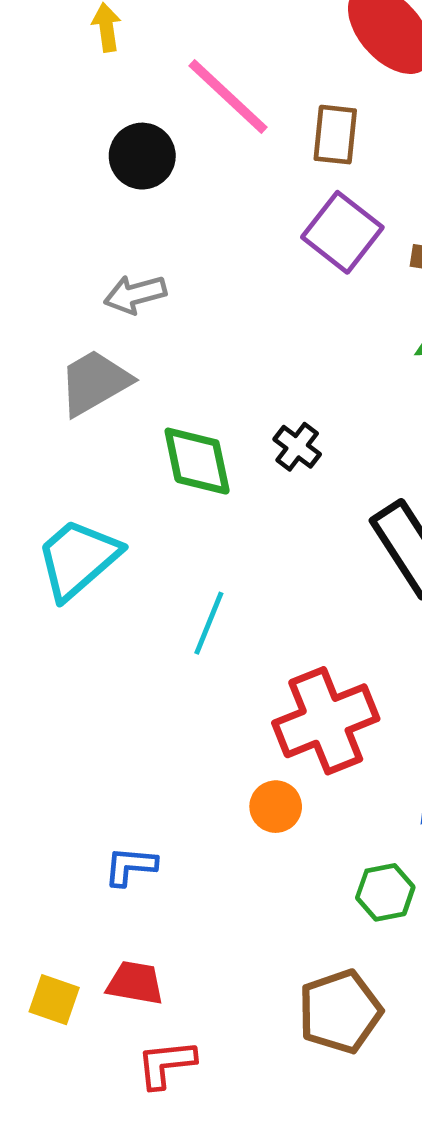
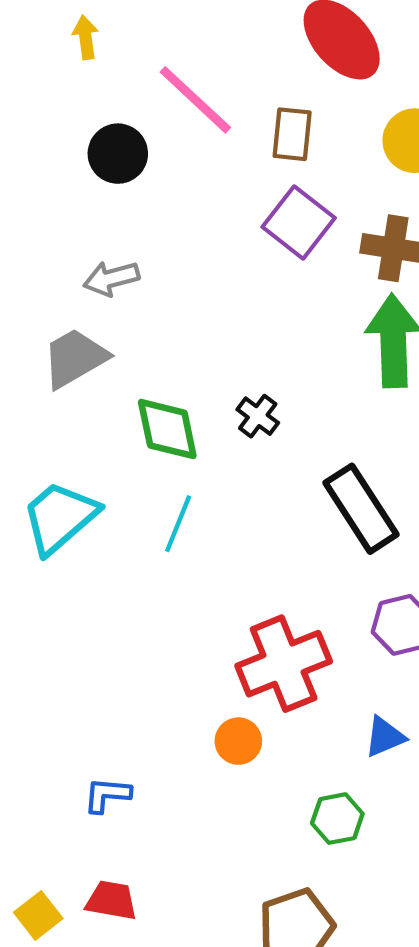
cyan line: (209, 623) -> (178, 524), moved
yellow square: (54, 1000) -> (38, 915), turned 33

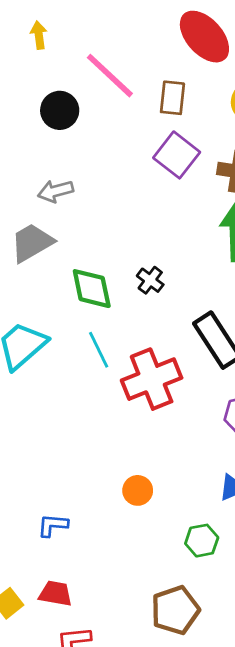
cyan line: (178, 524) -> (99, 350), turned -48
red cross: (284, 664) -> (152, 379), moved

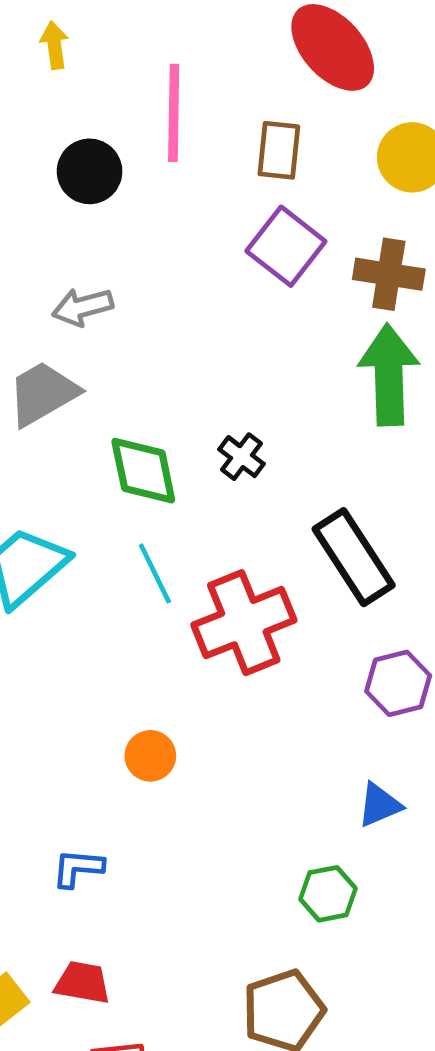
pink line: (110, 76) -> (174, 113), turned 48
orange circle: (138, 490) -> (150, 756), moved

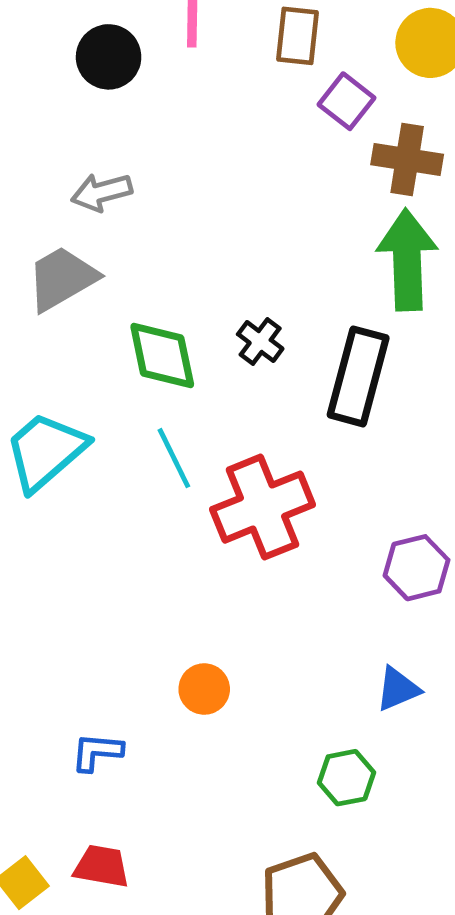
purple square: (286, 246) -> (346, 101), moved, size x0.7
black rectangle: (354, 557) -> (358, 376), moved, turned 48
orange circle: (150, 756) -> (204, 689), moved

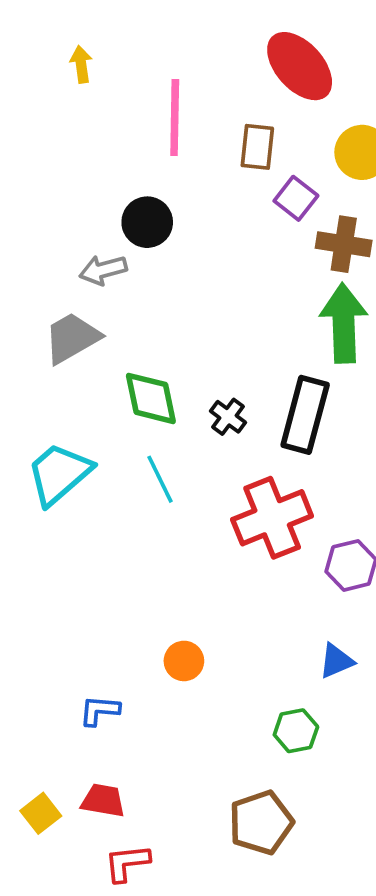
black circle: (109, 57) -> (147, 222), moved
black cross: (260, 341) -> (228, 417), moved
red cross: (263, 507) -> (272, 518), moved

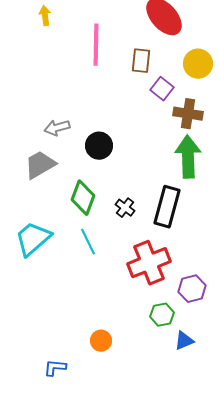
black circle: (147, 222) -> (99, 146), moved
green diamond: (151, 398) -> (83, 198), turned 32
green hexagon: (296, 731) -> (162, 315), moved

